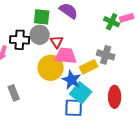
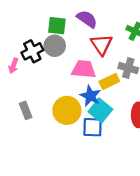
black cross: (20, 40) -> (32, 51), turned -30
red triangle: (57, 42) -> (101, 45), moved, size x1.5
yellow circle: (51, 68) -> (67, 110), moved

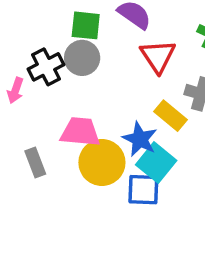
pink trapezoid: (84, 69) -> (80, 132), moved
yellow rectangle: (109, 81) -> (170, 116), turned 66

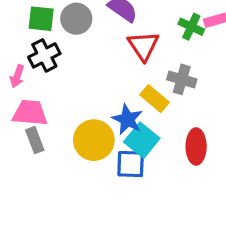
green square: (86, 25) -> (41, 19), moved
gray circle: (82, 58) -> (76, 19), moved
pink trapezoid: (80, 132) -> (30, 113), moved

